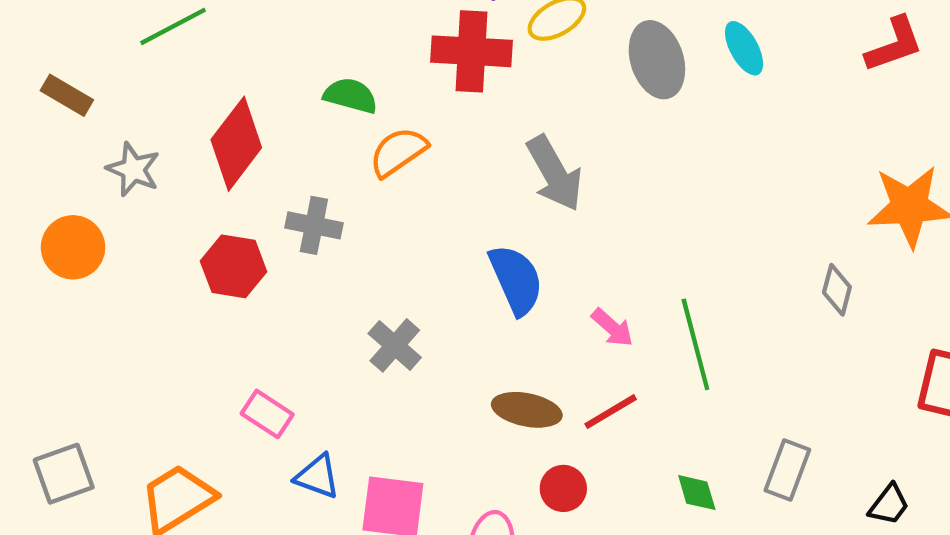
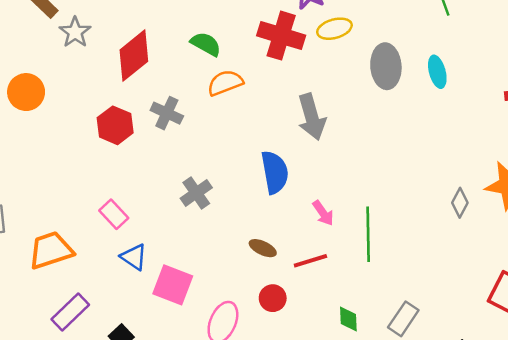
gray star: (133, 169) -> (75, 32), moved
gray diamond: (837, 290) -> (460, 203), moved
brown ellipse: (527, 410) -> (263, 248), size x0.7

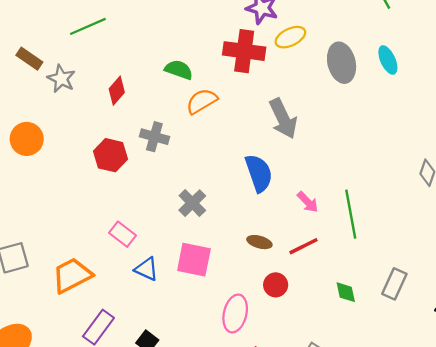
red diamond: (134, 56) -> (117, 91), size x0.6
pink square: (173, 285) -> (194, 260), moved

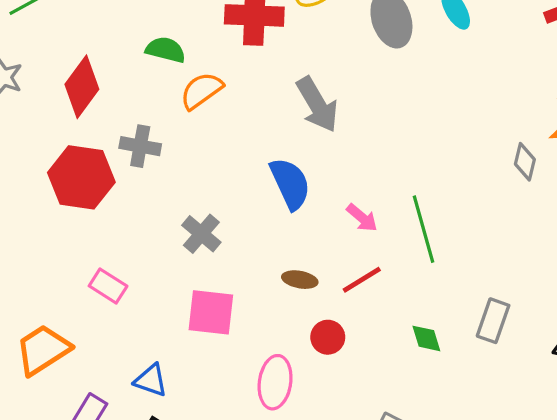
red diamond: (117, 91) -> (82, 87), size x1.5
red hexagon: (111, 155) -> (81, 177), size x1.4
blue triangle: (147, 269) -> (151, 380), moved

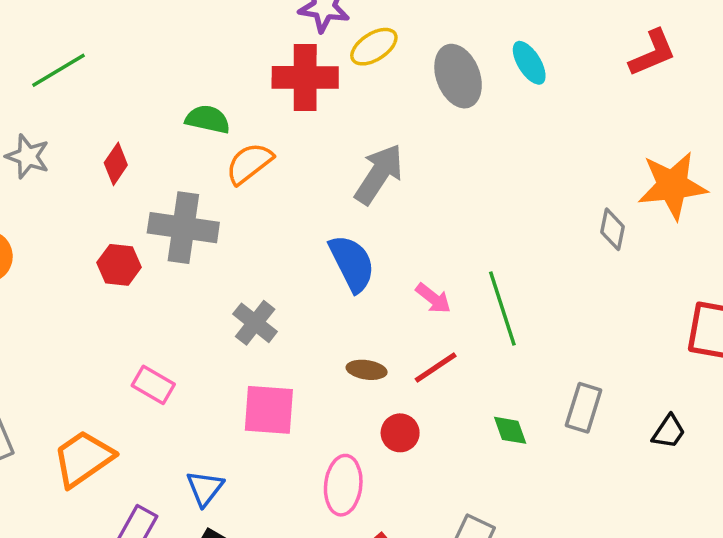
red diamond: (82, 87) -> (116, 164), size x0.6
gray arrow: (317, 105) -> (379, 174), turned -114
gray cross: (140, 146) -> (183, 228), size x1.5
red hexagon: (81, 177) -> (119, 265), size x0.6
blue triangle: (151, 380) -> (205, 488), turned 51

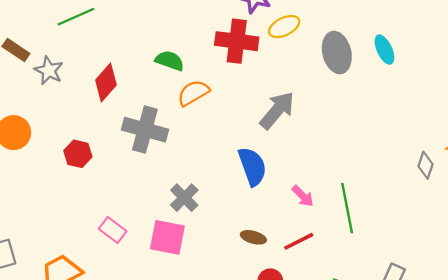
red diamond: (116, 164) -> (106, 82), size x1.4
red hexagon: (119, 265) -> (78, 154), moved
pink square: (269, 410) -> (167, 237), moved

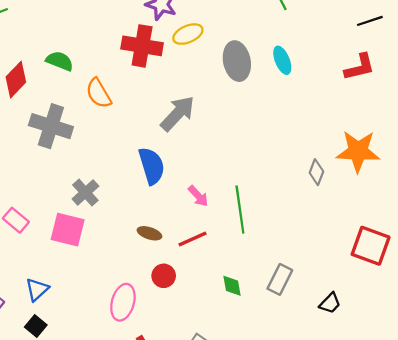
green semicircle: (170, 61) -> (60, 61), moved
orange semicircle: (193, 93) -> (99, 93), turned -92

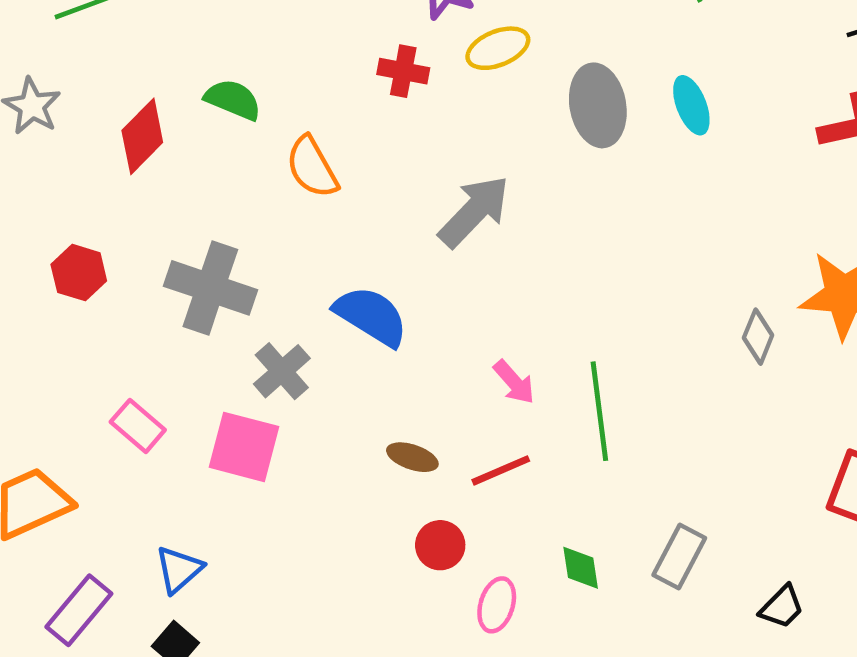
red cross: (142, 46) -> (403, 71), size x0.6
gray cross: (51, 126) -> (210, 288), moved
blue semicircle: (152, 166) -> (371, 316), moved, turned -42
pink ellipse: (123, 302) -> (497, 605), moved, size x0.7

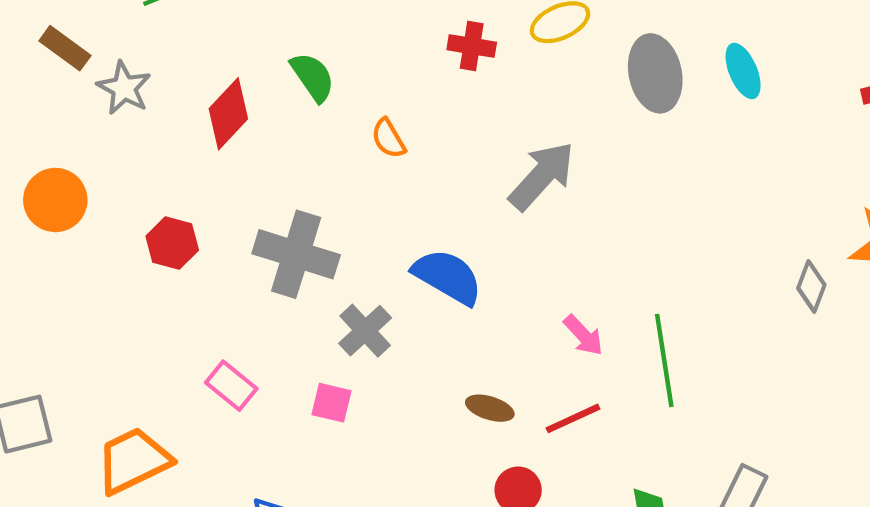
green semicircle: (233, 100) -> (313, 77), turned 34
orange semicircle: (312, 167) -> (388, 138), size x0.7
pink square: (244, 447) -> (331, 403), size x0.6

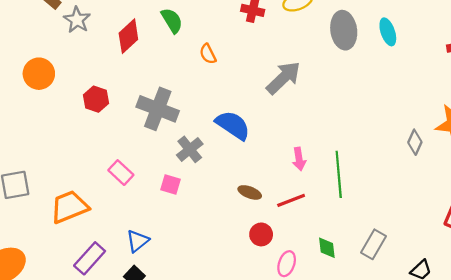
pink arrow: (583, 335) -> (299, 159), turned 30

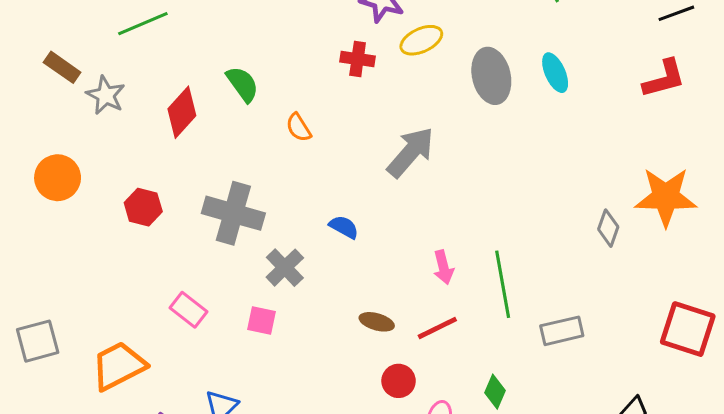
blue semicircle: (233, 125) -> (344, 227), size x0.6
gray rectangle: (374, 244) -> (562, 331), moved, turned 52
green diamond: (327, 248) -> (495, 392), turned 35

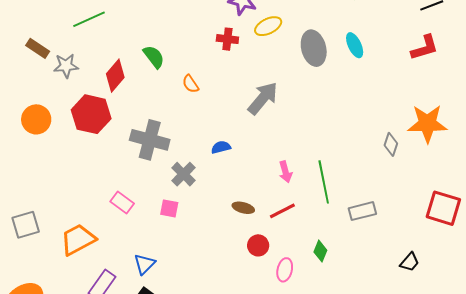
gray star: (106, 95) -> (66, 66), turned -30
red hexagon: (143, 207) -> (91, 114), moved, size x1.6
blue semicircle: (344, 227) -> (221, 147), turned -42

